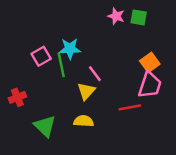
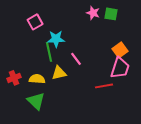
pink square: (41, 56) -> (35, 22), moved
yellow triangle: (86, 91) -> (59, 73), moved, turned 35
yellow semicircle: (84, 121) -> (37, 79), moved

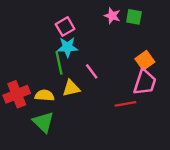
pink square: (35, 22) -> (65, 27), moved
red cross: (14, 78) -> (17, 94), size x1.5

